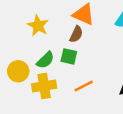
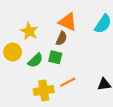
yellow circle: (18, 71) -> (13, 52), moved
yellow cross: (44, 86) -> (44, 91), moved

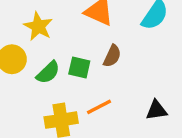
brown semicircle: (61, 39) -> (112, 56), moved

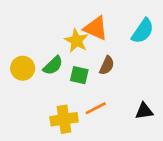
yellow star: (38, 26) -> (76, 41), moved
green semicircle: (48, 72) -> (53, 65), moved

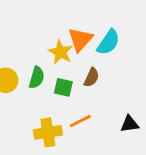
orange triangle: (96, 28) -> (80, 39), turned 48
cyan semicircle: (143, 31) -> (108, 42), moved
green semicircle: (53, 65) -> (37, 77), turned -30

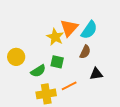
green semicircle: (37, 77) -> (38, 71), moved, turned 42
brown semicircle: (92, 77) -> (85, 52), moved
black triangle: (130, 124) -> (96, 74), moved

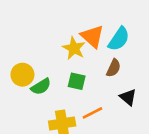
orange triangle: (69, 28) -> (92, 36), turned -30
green semicircle: (38, 71) -> (41, 87), moved
black triangle: (96, 74) -> (128, 97), turned 48

